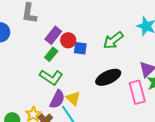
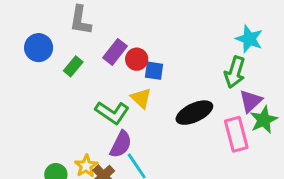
green arrow: (113, 40) -> (235, 72), moved, turned -35
green rectangle: (51, 54) -> (73, 66), moved
yellow triangle: (73, 98) -> (141, 98), moved

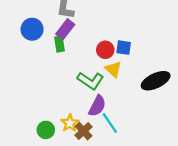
purple rectangle: (115, 52) -> (65, 29), moved
red circle: (137, 59) -> (105, 50), moved
green rectangle: (73, 66) -> (59, 44), turned -49

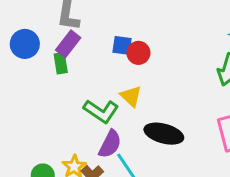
blue square: (124, 48) -> (122, 45), moved
red circle: (105, 50) -> (138, 53), moved
black ellipse: (156, 81) -> (164, 134), moved, turned 40

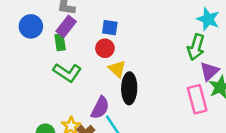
red circle: (138, 53) -> (105, 48), moved
green L-shape: (101, 111) -> (67, 73), moved
black ellipse: (164, 134) -> (129, 88), moved, turned 76

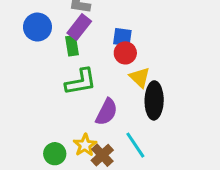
blue square: (110, 28) -> (122, 37), moved
green L-shape: (67, 73) -> (81, 82), turned -44
purple semicircle: (100, 108) -> (107, 112), moved

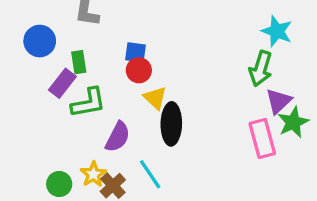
purple rectangle: (79, 27) -> (62, 83), moved

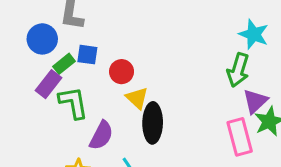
blue circle: (40, 41) -> (42, 39), moved
blue square: (136, 52) -> (87, 55), moved
green rectangle: (79, 62) -> (64, 64), turned 60
green L-shape: (88, 103) -> (73, 103), turned -90

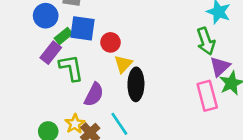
blue square: (87, 55) -> (83, 28), size x1.5
green arrow: (238, 70) -> (206, 41), turned -36
yellow triangle: (137, 98) -> (123, 64), turned 30

